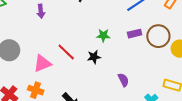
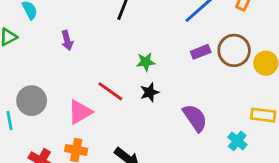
green star: (103, 35) -> (146, 62), moved
purple semicircle: (123, 80) -> (195, 118), size x1.5

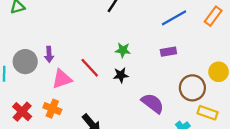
purple arrow: (67, 40) -> (49, 54), moved
brown circle: (234, 50) -> (192, 88), moved
purple semicircle: (195, 118) -> (153, 103), turned -30

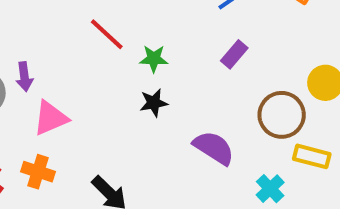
purple rectangle: (168, 52) -> (234, 54), turned -35
red line: (90, 68) -> (107, 34), moved

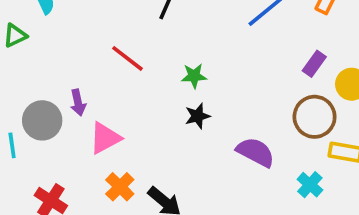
red line: (107, 34) -> (127, 58), moved
purple rectangle: (234, 54) -> (314, 64), moved
orange cross: (38, 172) -> (120, 187), moved, turned 32

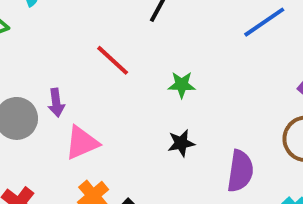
black star: (197, 116) -> (181, 143), moved
purple semicircle: (256, 152) -> (240, 171), turned 66

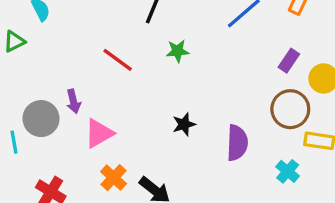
green star: (182, 85) -> (178, 51), moved

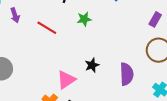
purple arrow: (73, 101) -> (15, 15), moved
pink triangle: (99, 133) -> (66, 80), moved

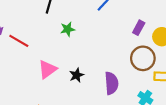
red line: (47, 28) -> (19, 41), moved
pink triangle: (66, 80) -> (47, 69), moved

